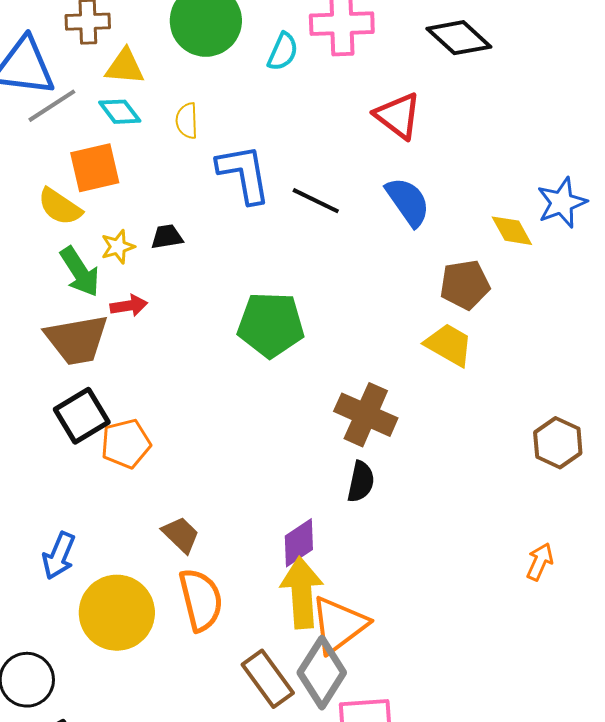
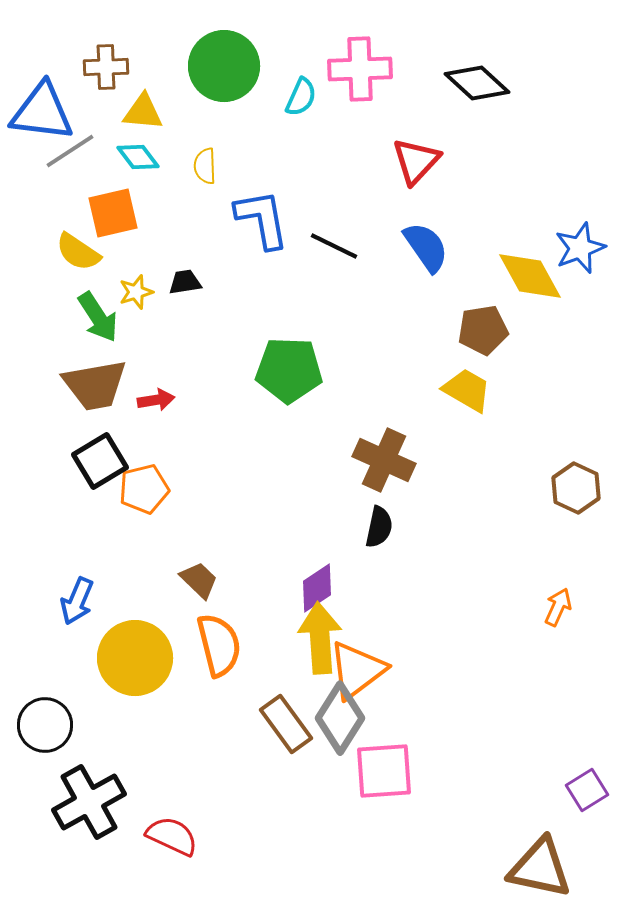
red triangle: (398, 116) -> (416, 161), turned 36
yellow diamond: (512, 231) -> (530, 276), size x1.5
red arrow: (129, 306) -> (156, 400), moved

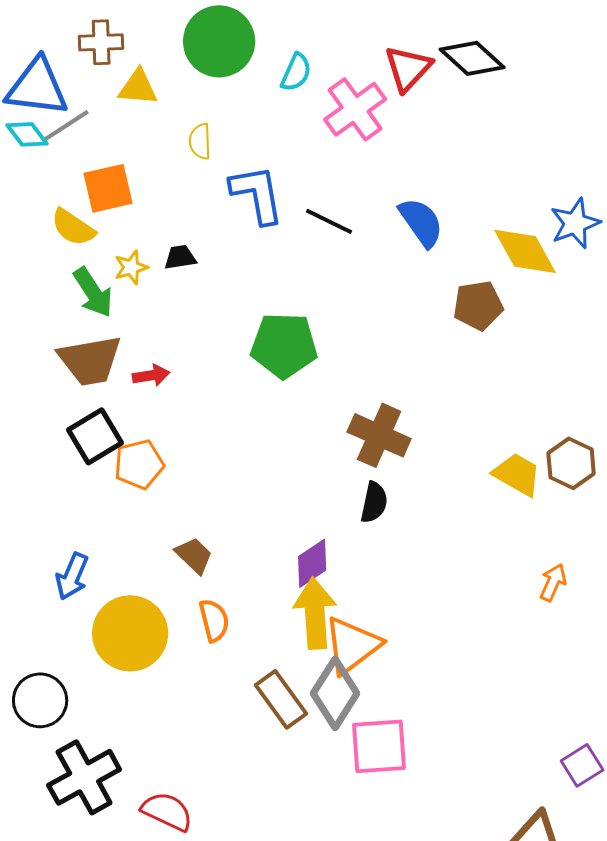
pink cross: (360, 69) -> (355, 109), moved, turned -34
cyan diamond: (138, 157) -> (27, 134), moved
red triangle: (416, 161) -> (408, 68), moved
yellow trapezoid: (467, 390) -> (517, 474), moved
orange semicircle: (219, 645) -> (214, 620), size x0.7

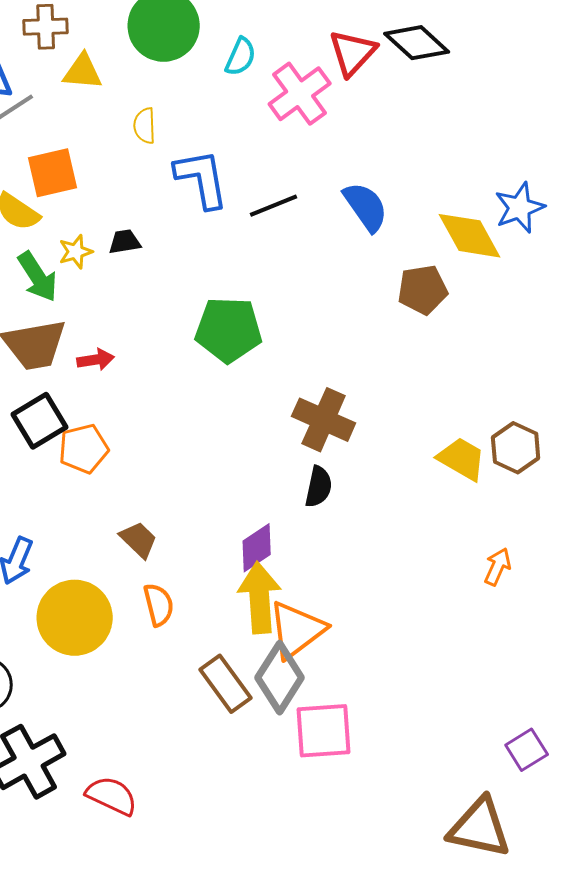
black line: (329, 221) -> (274, 206), turned -48

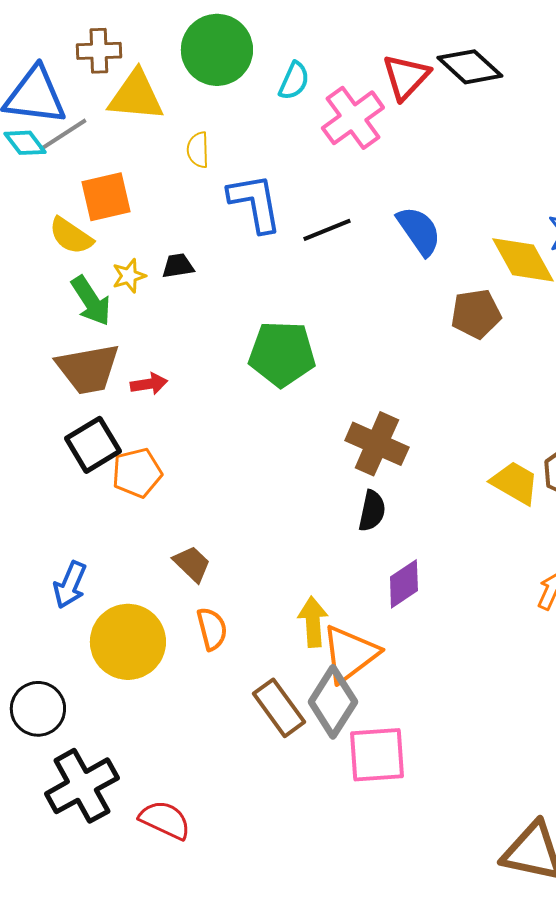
yellow triangle: (83, 72) -> (136, 96), size x1.4
purple diamond: (257, 548) -> (404, 584), moved
yellow arrow: (260, 598) -> (313, 622), size x0.7

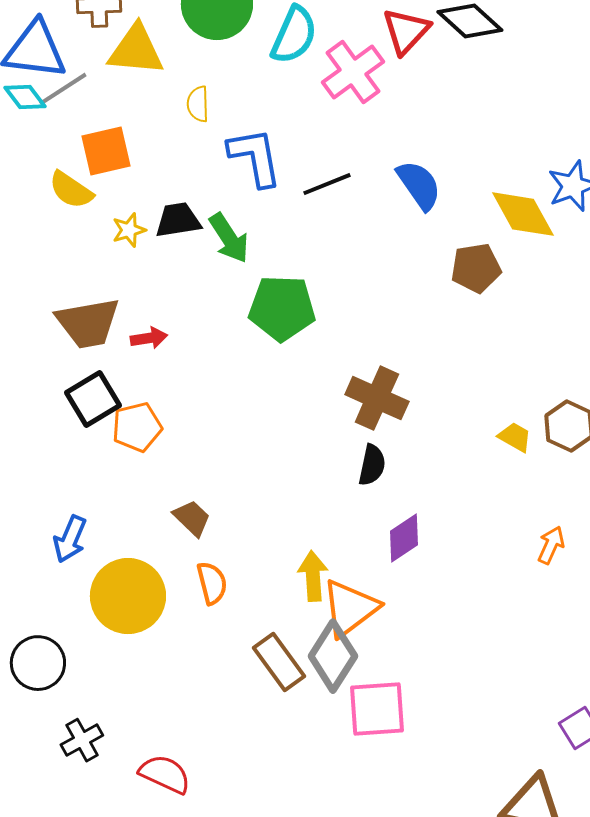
cyan semicircle: (294, 81) -> (294, 35), size x1.5
black trapezoid: (178, 266) -> (178, 220), size x1.4
green arrow: (91, 301) -> (229, 238), moved
yellow trapezoid: (515, 483) -> (515, 437), size x0.7
black cross: (82, 786) -> (82, 740), size x0.6

